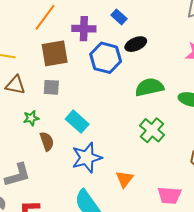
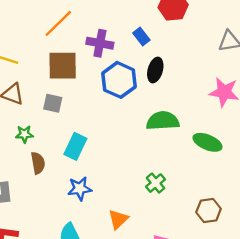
black ellipse: (136, 44) -> (155, 70), turned -60
cyan rectangle: (77, 122) -> (75, 146), turned 65
green cross: (152, 130) -> (156, 183), moved, size x0.7
blue star: (87, 158) -> (80, 189), size x0.7

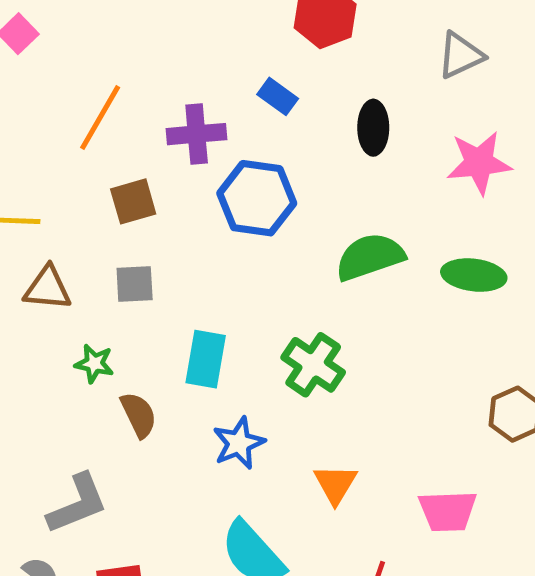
brown square: (63, 66) -> (133, 201), size x0.7
black ellipse: (155, 70) -> (373, 128), moved
green star: (24, 134) -> (94, 364), turned 30
green cross: (156, 183) -> (313, 365), moved, size x1.4

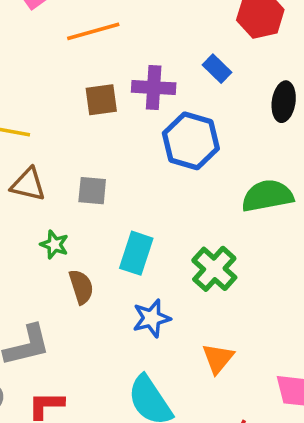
orange line: (100, 117) -> (93, 31), moved, turned 36
brown square: (133, 201) -> (101, 100), moved

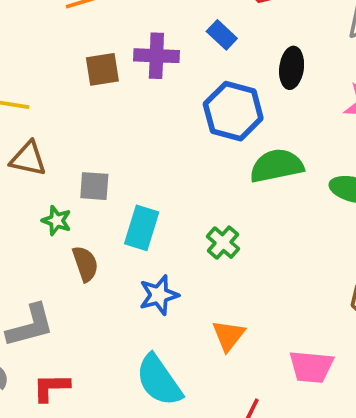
blue hexagon: (191, 141) -> (233, 111), moved
gray square: (92, 191) -> (94, 186), moved
green cross: (214, 269) -> (223, 243), size x0.7

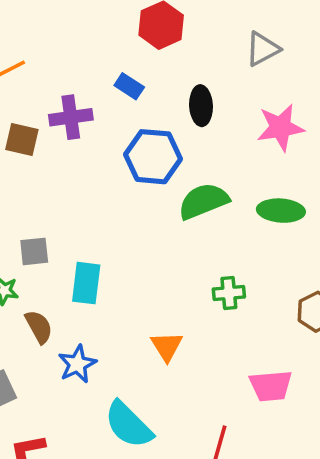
brown square: (102, 69) -> (22, 139), turned 32
green cross: (223, 243) -> (229, 293), moved, turned -36
blue star: (159, 295) -> (77, 364), moved
orange triangle: (228, 335) -> (167, 346), moved

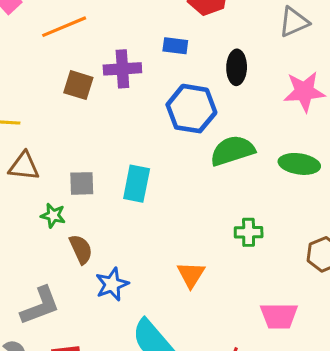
blue rectangle: (129, 86) -> (175, 46), turned -30
cyan rectangle: (86, 283) -> (137, 184), moved

